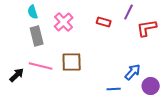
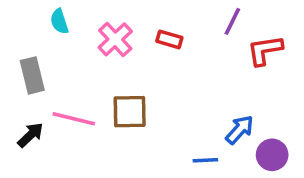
red rectangle: (104, 22) -> (169, 39), moved
gray rectangle: (37, 36) -> (32, 75), moved

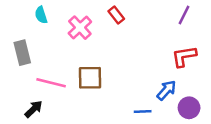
purple line: (232, 21) -> (184, 15), moved
red rectangle: (169, 39) -> (116, 15), moved, turned 36
red L-shape: (265, 50) -> (184, 56), moved
black arrow: (30, 135) -> (34, 109), moved

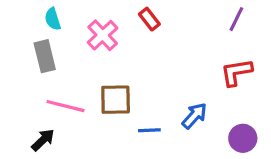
gray rectangle: (22, 53) -> (45, 56), moved
blue arrow: (166, 90) -> (194, 116), moved
blue line: (143, 112) -> (149, 130), moved

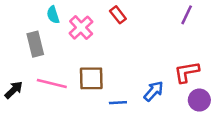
cyan semicircle: (53, 19) -> (53, 15), moved
red L-shape: (236, 72) -> (187, 72), moved
purple circle: (243, 138) -> (199, 100), moved
black arrow: (43, 140) -> (14, 90), moved

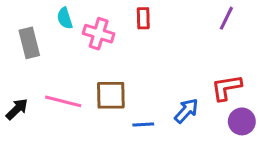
red rectangle: (118, 15) -> (143, 18), turned 36
pink cross: (81, 28) -> (99, 34), turned -30
gray rectangle: (35, 44) -> (29, 43), moved

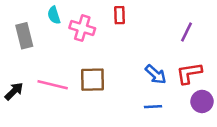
purple line: (226, 18) -> (187, 32), moved
blue arrow: (186, 111) -> (156, 74), moved, turned 90
blue line: (143, 125) -> (153, 107), moved

